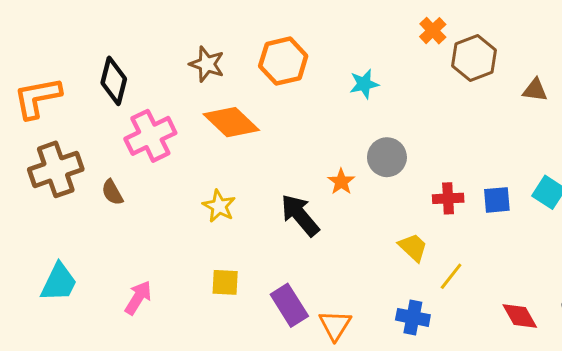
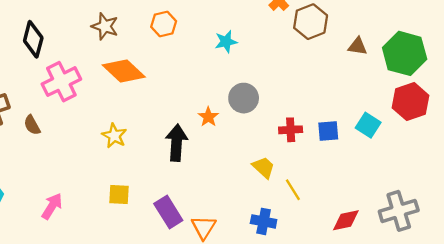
orange hexagon: (283, 61) -> (164, 24), size x0.7
black arrow: (300, 215) -> (177, 143), turned 44
yellow line: (451, 276) -> (293, 190), turned -70
red diamond: (520, 316) -> (346, 220), turned -72

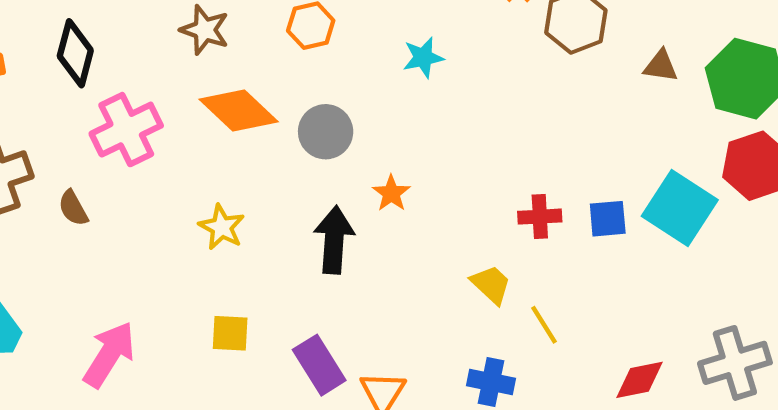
gray circle: (244, 98) -> (326, 132), moved
cyan square: (368, 125) -> (680, 208), size x1.6
pink arrow: (52, 206) -> (109, 354), size x1.4

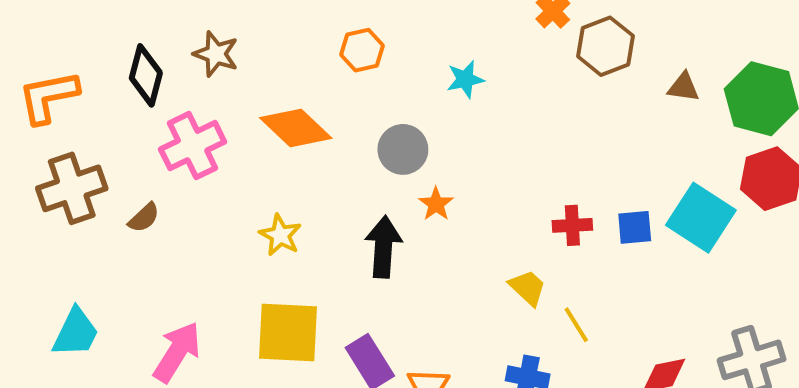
brown star: (205, 30) -> (216, 54), moved
gray circle: (326, 132) -> (403, 149), moved
brown semicircle: (73, 208) -> (144, 218), turned -104
yellow square: (230, 333) -> (288, 333), size x1.8

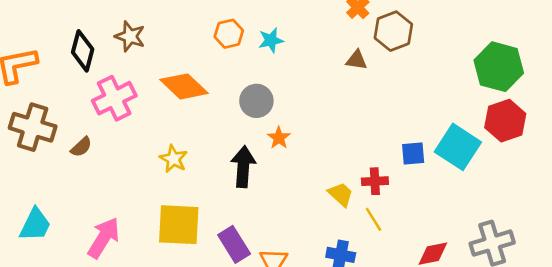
cyan star: (465, 79) -> (271, 40), moved
brown triangle: (683, 87) -> (356, 60), moved
brown cross: (72, 188) -> (33, 127), turned 36
red cross: (572, 225) -> (375, 181), moved

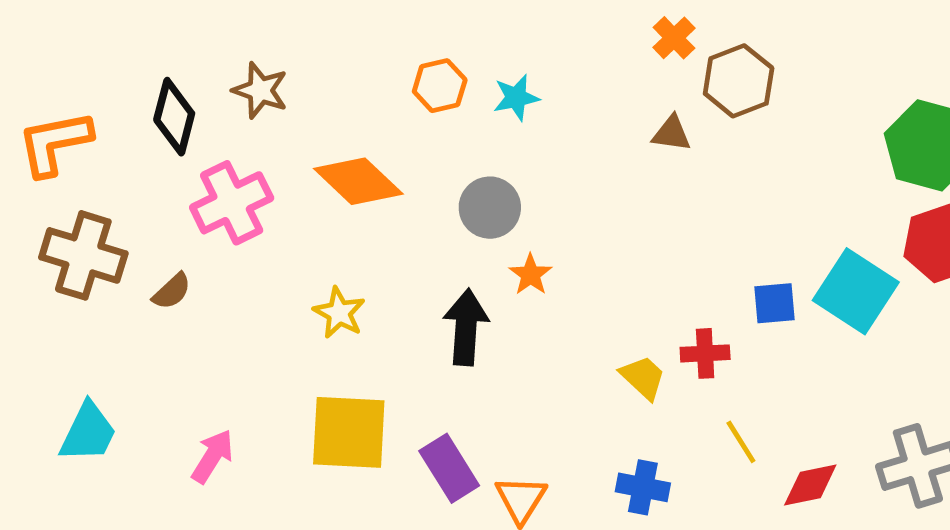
yellow line: (374, 219) -> (741, 442), moved
pink arrow: (104, 238) -> (212, 456), size x0.7

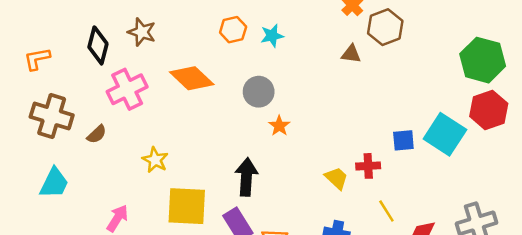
orange L-shape: (55, 143) -> (37, 59), size x0.7
yellow star: (339, 313) -> (155, 160), moved
black arrow: (466, 327) -> (246, 177), moved
cyan trapezoid: (88, 432) -> (54, 183), moved

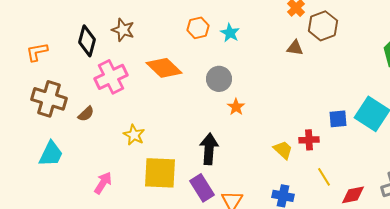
cyan star: (272, 36) -> (230, 33), turned -30

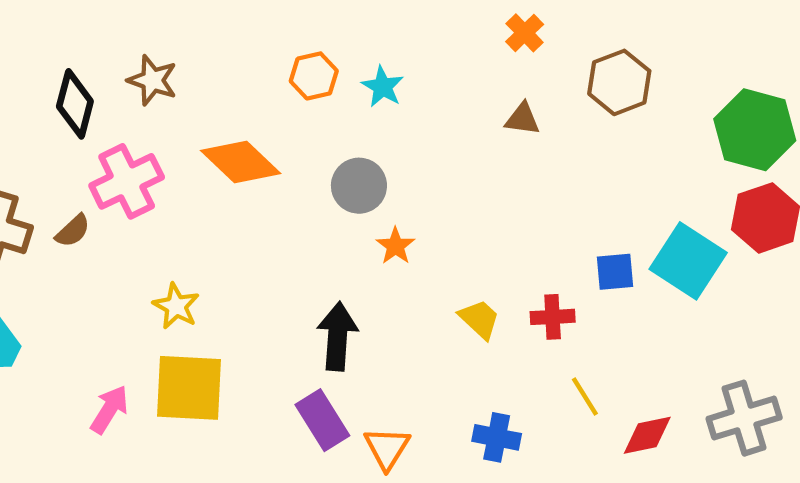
brown hexagon: (323, 26) -> (619, 82), moved
brown semicircle: (86, 114) -> (73, 231), moved
yellow trapezoid: (283, 150) -> (479, 319), moved
yellow square: (160, 173) -> (189, 388), moved

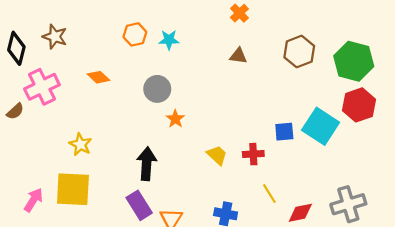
brown hexagon: (619, 82) -> (299, 52), moved
cyan star: (383, 87) -> (169, 40), turned -30
orange diamond: (241, 162) -> (99, 77), size x0.6
yellow star: (176, 306) -> (80, 144), moved

